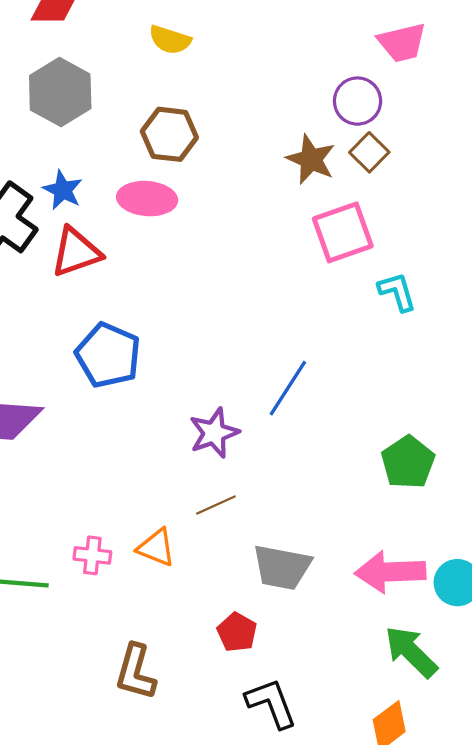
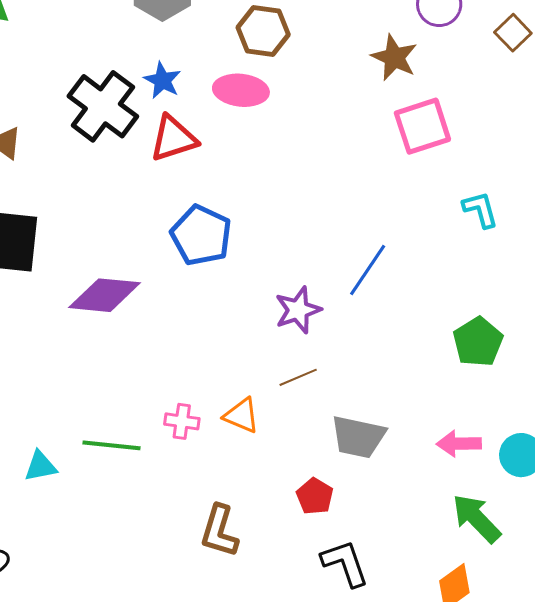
brown square: (369, 152) -> (513, 33), moved
cyan L-shape: (397, 292) -> (480, 210), moved
pink arrow: (390, 572) -> (459, 444), size x0.7

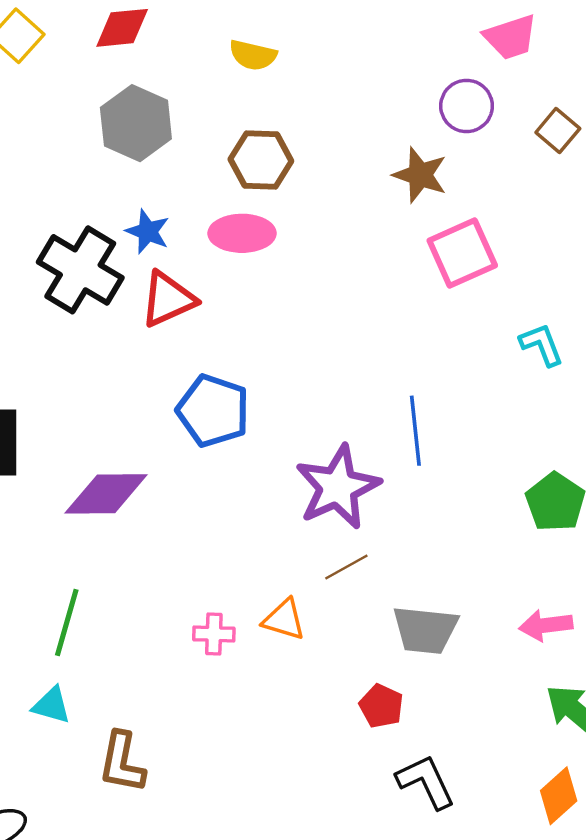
blue line: (368, 270) -> (415, 431), turned -34
purple star: (298, 310) -> (338, 487), size x1.5
green line: (111, 445) -> (67, 623), moved, turned -74
cyan triangle: (40, 466) -> (52, 705), turned 33
brown L-shape: (219, 531) -> (122, 762), moved

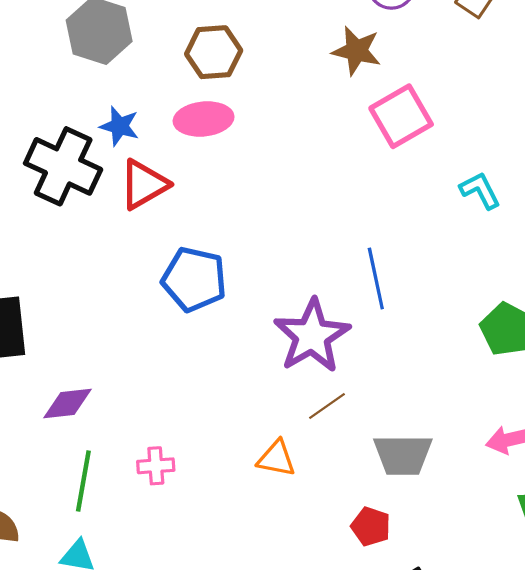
purple diamond: (106, 494) -> (67, 403), moved, size x0.7
pink cross: (214, 634) -> (156, 466), moved

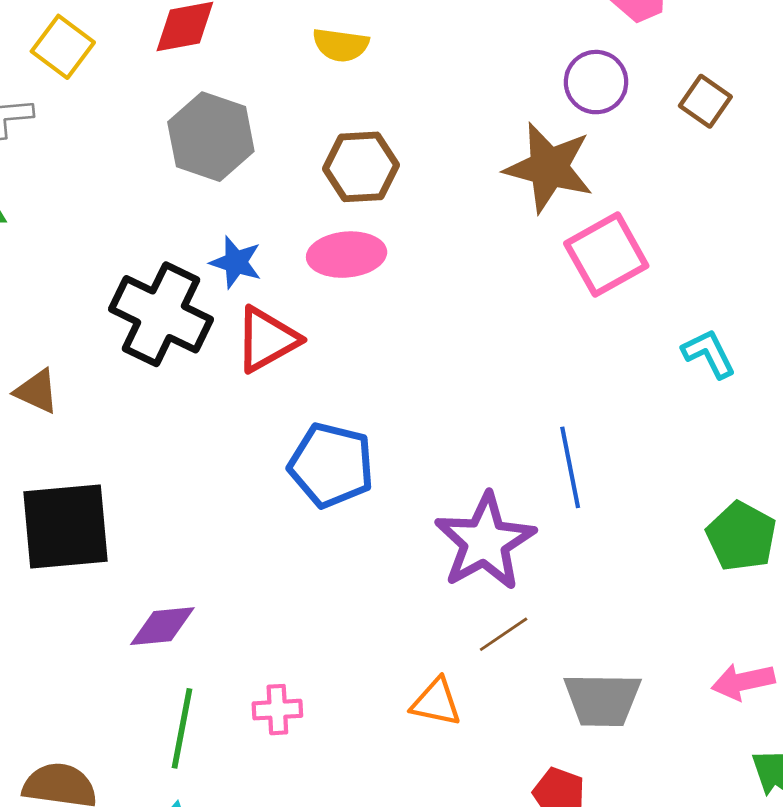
brown star: (356, 51) -> (549, 168), size x1.4

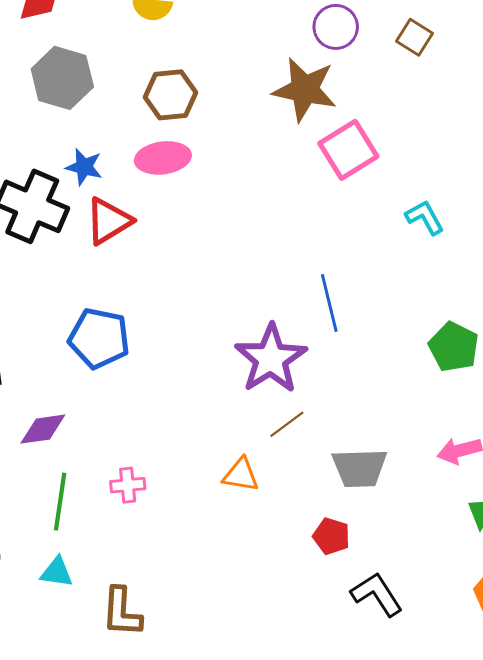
blue pentagon: (331, 465) -> (99, 338), moved

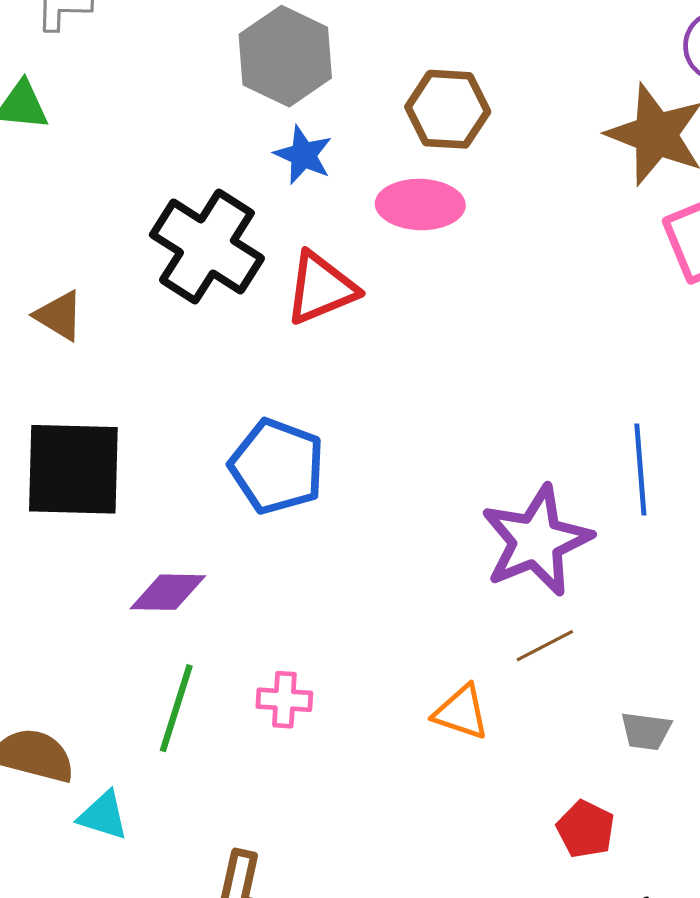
blue star: (84, 167) -> (303, 155), moved
gray trapezoid: (360, 468) -> (646, 731), size x0.6
cyan triangle: (57, 572) -> (103, 816), moved

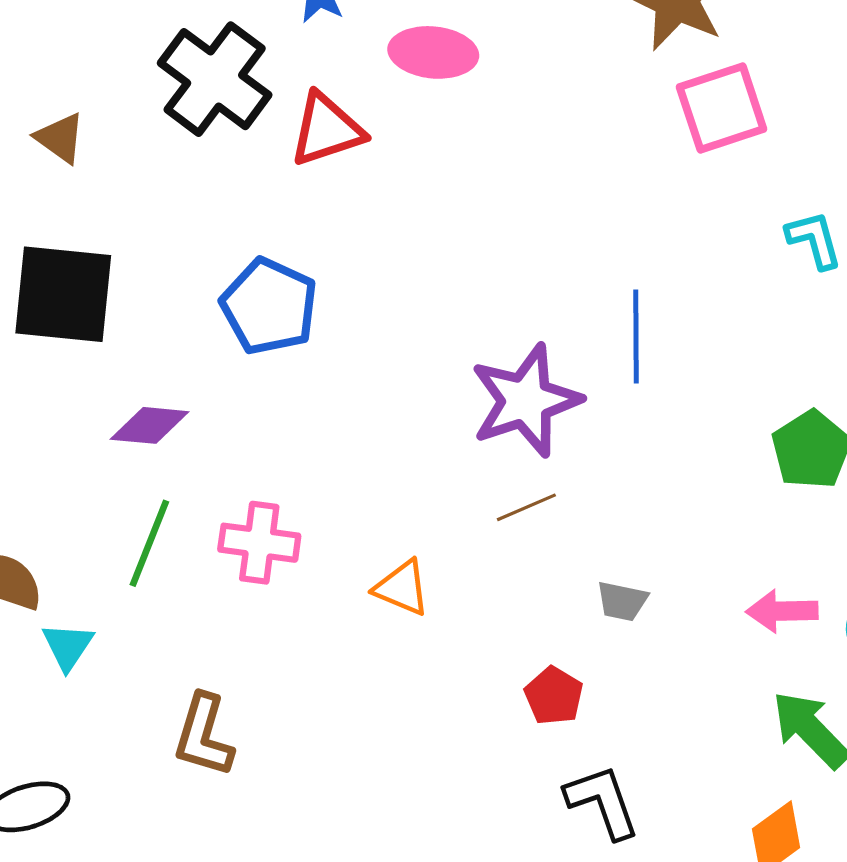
pink cross: (284, 700) -> (259, 543), size x1.4
orange triangle: (461, 712) -> (402, 588), moved
cyan triangle: (103, 816) -> (68, 646), turned 42

